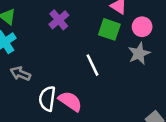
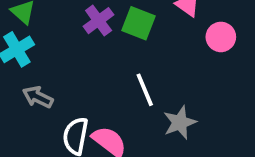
green square: (109, 29) -> (138, 23), moved
gray star: (139, 54) -> (180, 122), moved

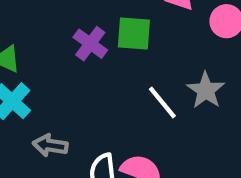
gray star: (180, 122) -> (206, 90), moved

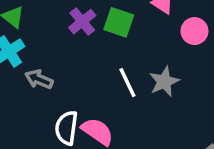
gray arrow: (50, 145) -> (39, 79), moved

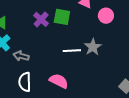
white line: (127, 83) -> (72, 51), turned -60
white semicircle: (66, 128) -> (25, 82), moved

